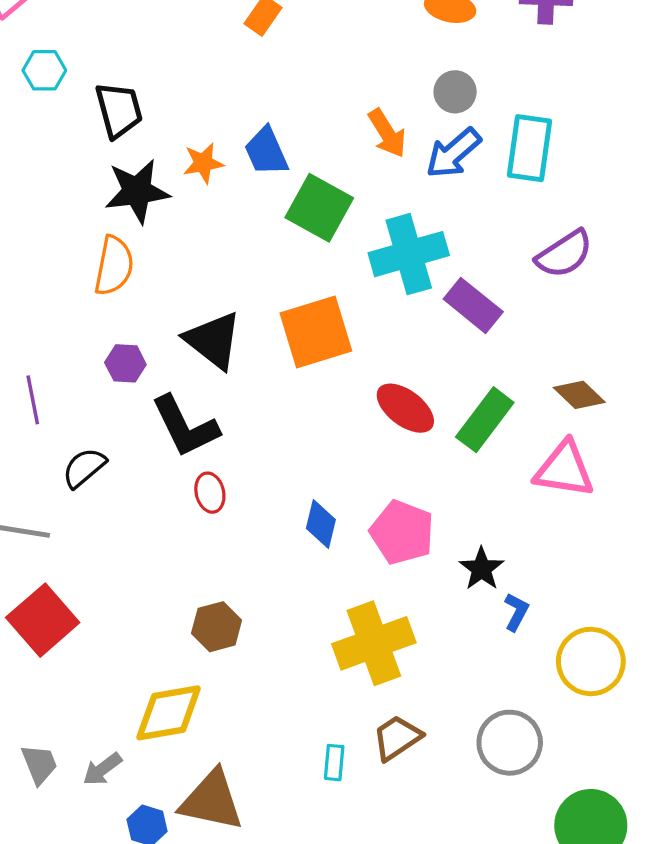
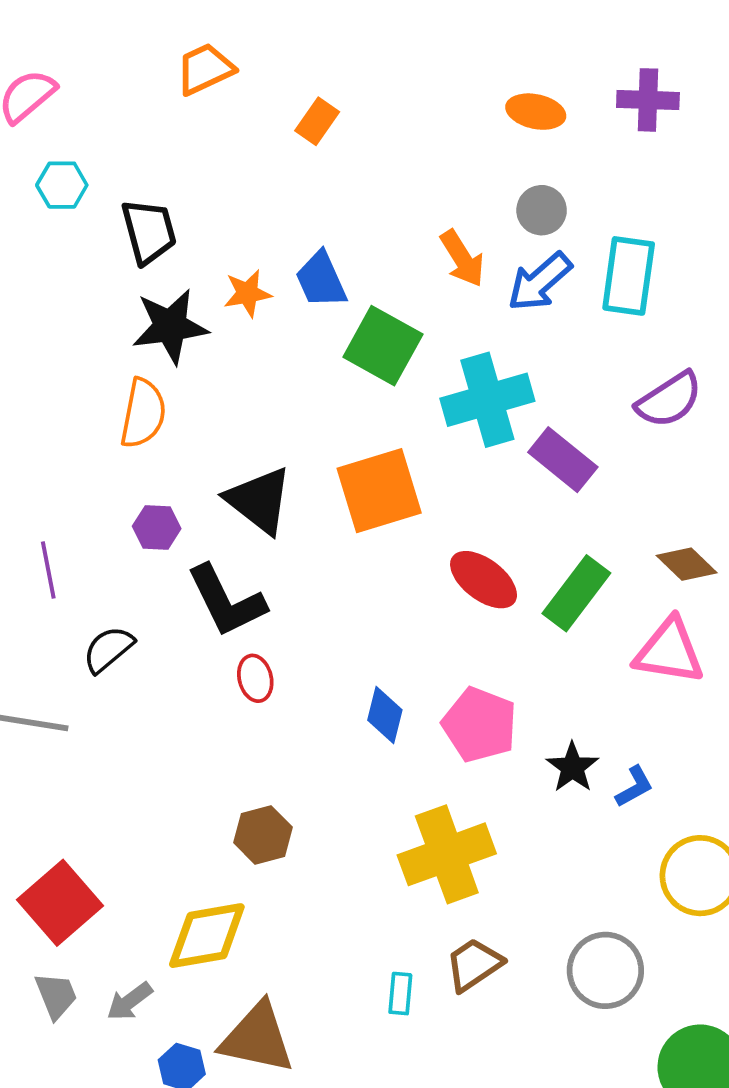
blue L-shape: (516, 612) -> (634, 787), moved, turned 33
red square: (43, 620) -> (60, 903), moved

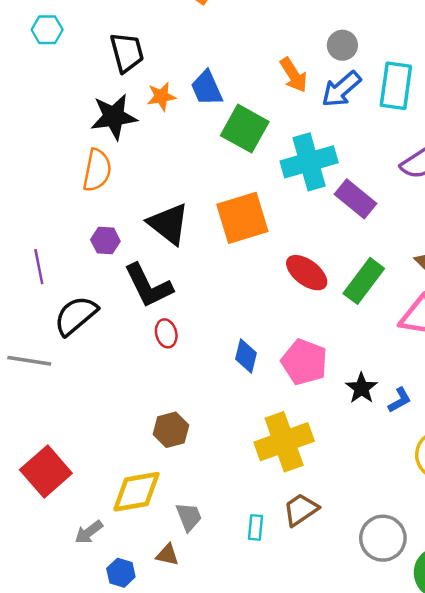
black trapezoid: (149, 231) -> (127, 52), moved
black semicircle: (108, 649) -> (76, 316), size x1.4
gray circle: (605, 970) -> (383, 538), moved
gray trapezoid: (56, 996) -> (189, 517), moved
brown triangle: (257, 1038) -> (167, 555), size x0.5

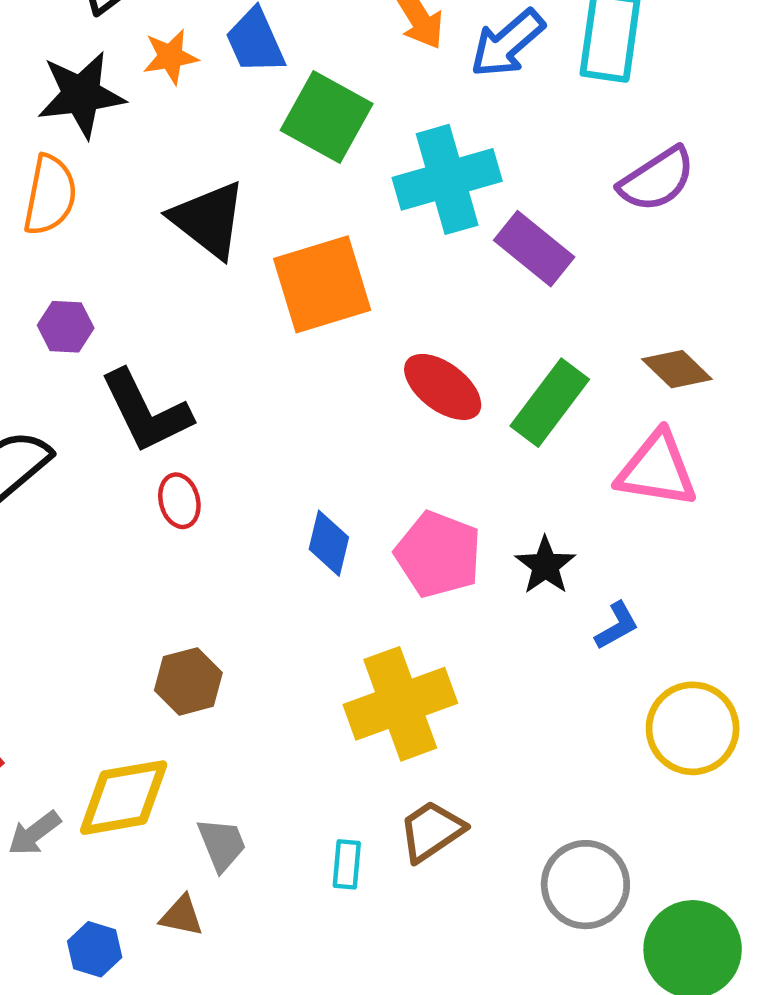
black triangle: (169, 224) -> (208, 220), moved
black star: (361, 388) -> (545, 565), moved
gray arrow: (89, 532) -> (34, 833), moved

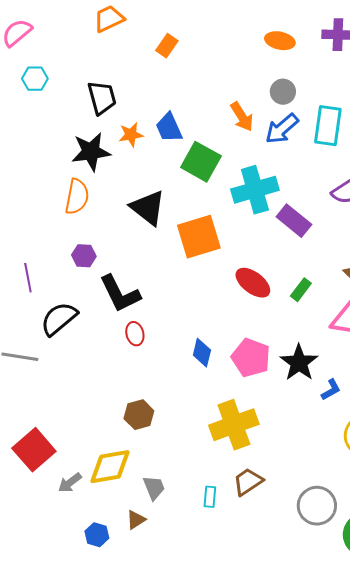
green rectangle: (550, 403) -> (301, 290), size x0.6
black star: (545, 565) -> (299, 363), size x1.4
brown triangle: (182, 916) -> (136, 520), turned -45

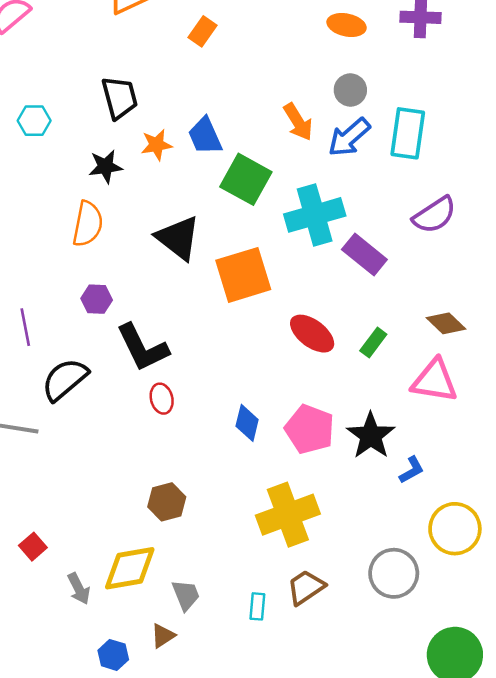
cyan hexagon: (35, 79) -> (34, 121), moved
black star: (91, 152) -> (106, 167), size x0.7
red square: (34, 450) -> (33, 547), size x0.5
gray arrow: (70, 483) -> (79, 589), turned -80
gray circle: (317, 506) -> (394, 573), moved

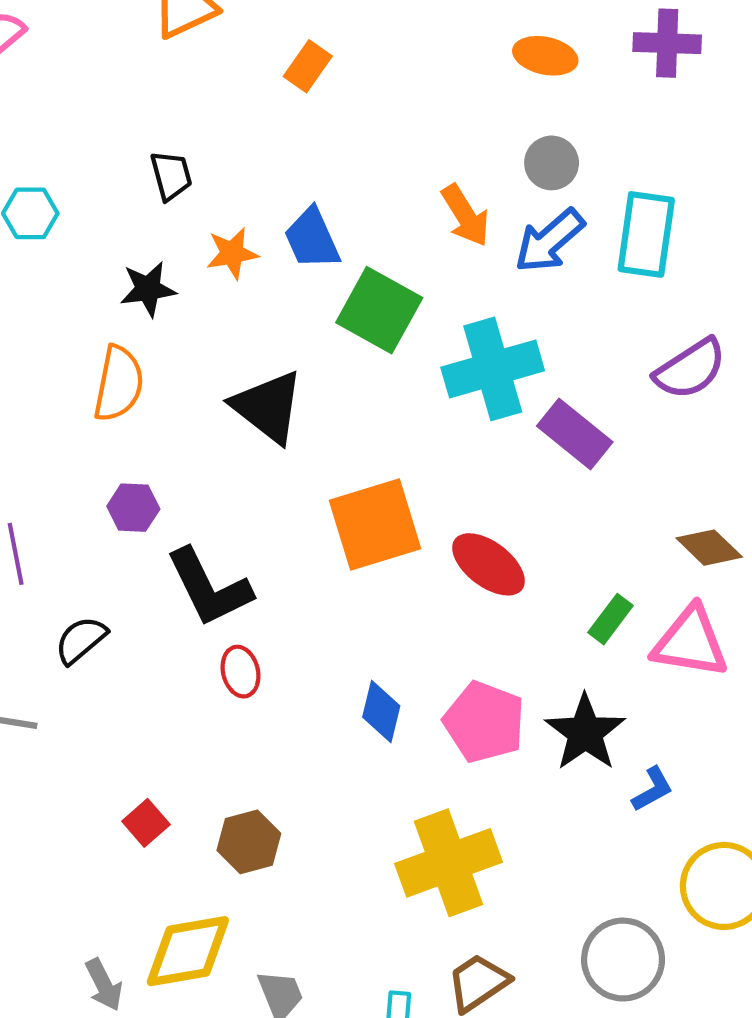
black trapezoid: (120, 98) -> (171, 176), size x0.7
orange square: (243, 275) -> (375, 524), moved
green rectangle: (373, 342) -> (610, 619), moved
black semicircle: (65, 379) -> (81, 640), size x0.7
red square: (33, 547) -> (146, 823), moved

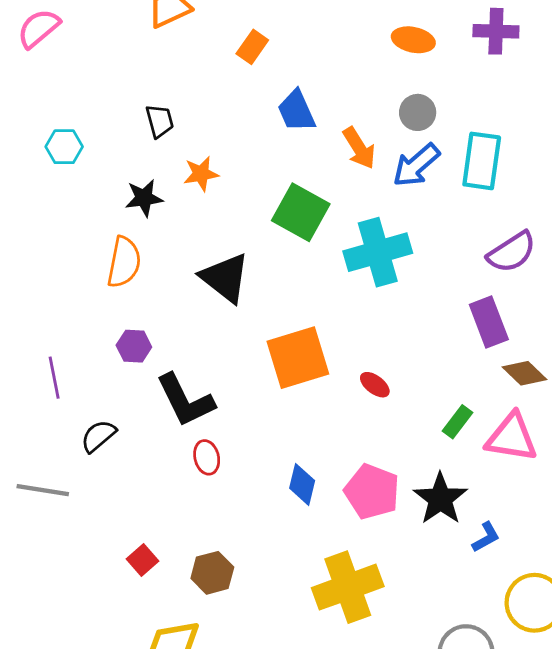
blue trapezoid: (312, 239) -> (296, 111), moved
purple rectangle: (575, 434) -> (489, 322), moved, turned 30
red ellipse: (489, 564) -> (375, 385), size x0.6

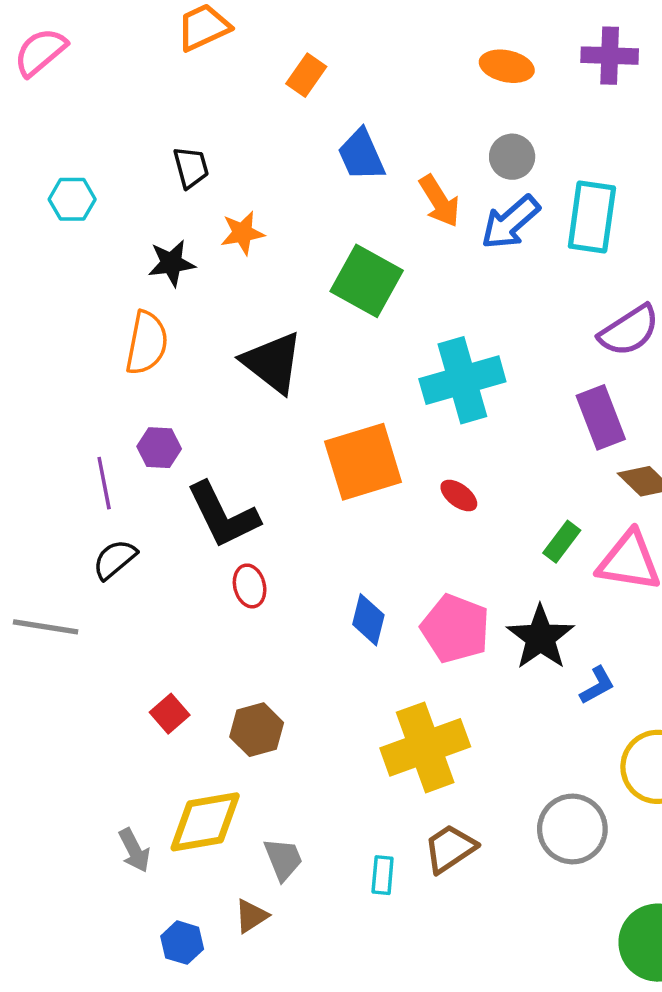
cyan cross: (378, 252) -> (462, 380), moved
purple line: (54, 378) -> (104, 483), moved

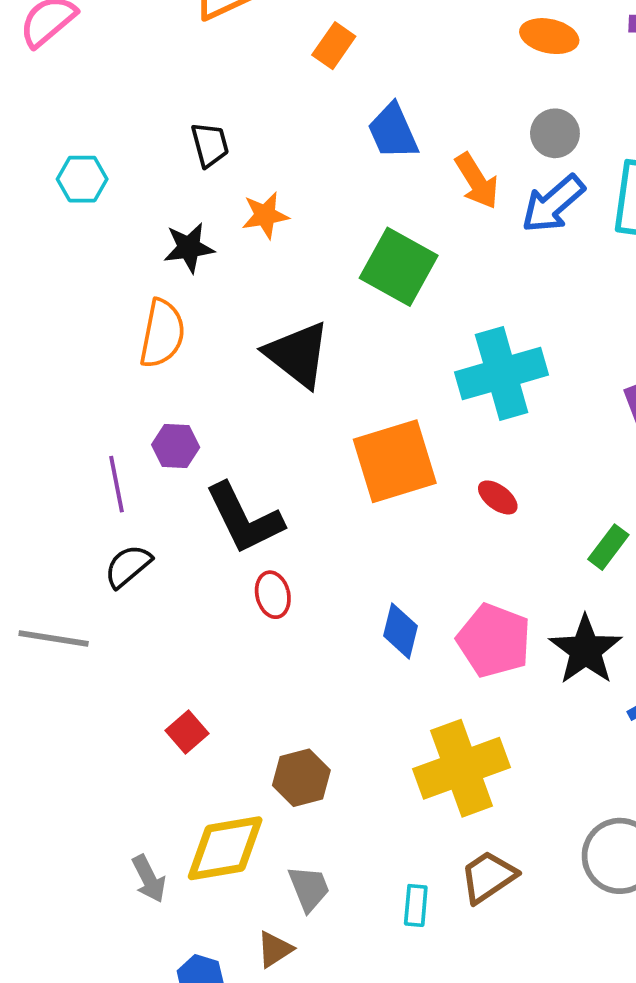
brown hexagon: (257, 730) -> (301, 778), moved

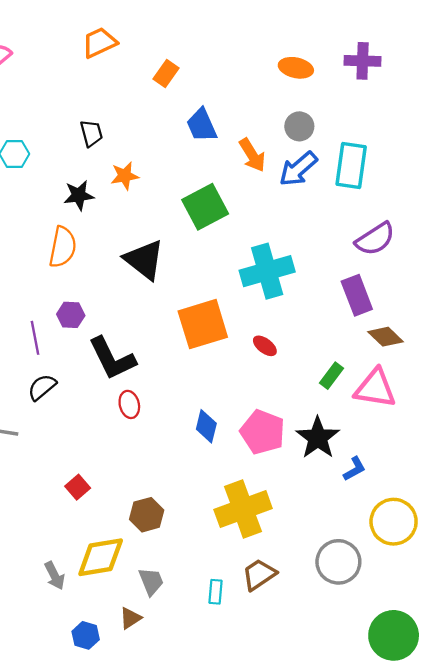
green square: (399, 267) -> (205, 207), turned 33

